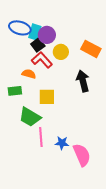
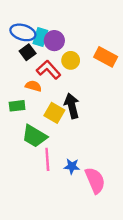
black square: (38, 45) -> (28, 52), moved
black arrow: (83, 81) -> (72, 106), moved
yellow square: (47, 97) -> (54, 113), turned 30

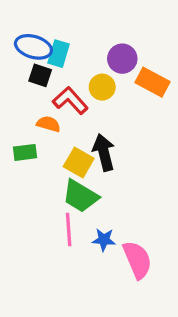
purple circle: (54, 41) -> (122, 59), moved
black square: (28, 52) -> (40, 75), turned -35
green trapezoid: (35, 136) -> (80, 196), moved

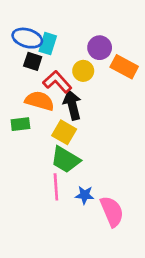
orange semicircle: (49, 124) -> (40, 101), size x1.5
black arrow: (104, 152) -> (72, 105), moved

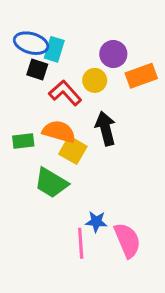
orange rectangle: (124, 67) -> (141, 76), turned -48
orange semicircle: (40, 101) -> (59, 132), moved
black arrow: (72, 105) -> (106, 129), moved
green trapezoid: (65, 160) -> (51, 183), moved
pink line: (56, 187) -> (81, 243), moved

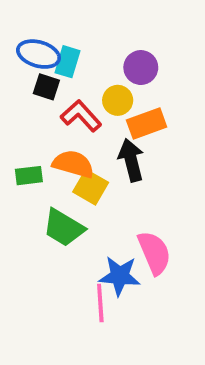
orange rectangle: (141, 76) -> (147, 123), moved
blue star: (96, 222) -> (120, 276), size x1.5
pink semicircle: (127, 240) -> (154, 253), moved

